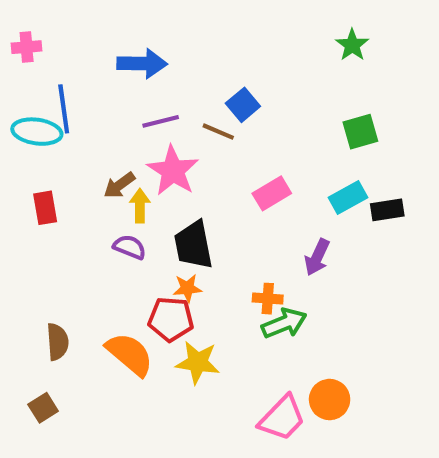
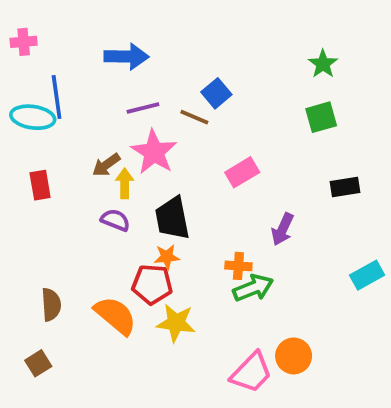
green star: (352, 45) -> (323, 64), moved
cyan rectangle: (348, 198) -> (367, 275), moved

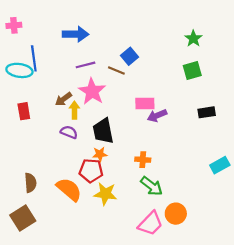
pink rectangle: (242, 172) -> (145, 103), turned 30
purple arrow: (283, 229) -> (157, 116), moved, turned 42
green arrow: (253, 288) -> (152, 186), moved, turned 60
brown square: (38, 363) -> (23, 218), size x1.6

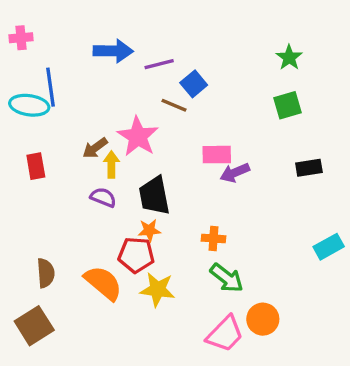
purple line: (86, 65) -> (159, 64), moved

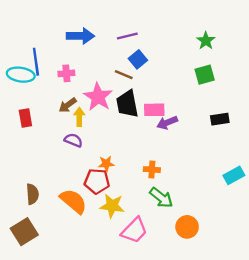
pink cross: (21, 38) -> (66, 73), moved
purple line: (159, 64) -> (127, 36), moved
black trapezoid: (154, 196) -> (127, 104), moved
pink trapezoid: (225, 334) -> (134, 230), moved

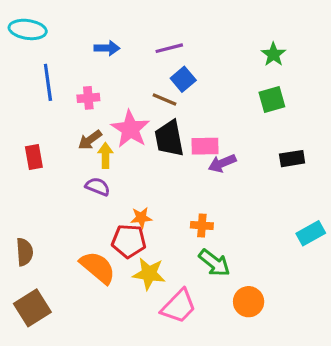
blue arrow: (80, 36) -> (107, 48), size x0.7
cyan ellipse: (21, 75) -> (28, 29), moved
brown semicircle: (32, 194) -> (25, 252), moved

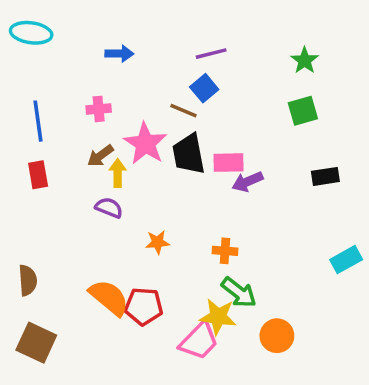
purple line: (169, 48) -> (211, 54), moved
blue line: (48, 82) -> (38, 121), moved
red pentagon: (129, 241) -> (144, 306), moved
yellow star: (149, 274) -> (218, 317), moved
brown square: (32, 308) -> (36, 343), turned -33

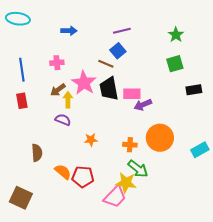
black rectangle: (325, 176) -> (194, 90), moved
brown semicircle: (28, 280) -> (37, 153), moved
orange semicircle: (109, 298) -> (63, 172), size x0.7
orange circle: (277, 336) -> (160, 138), moved, size x1.4

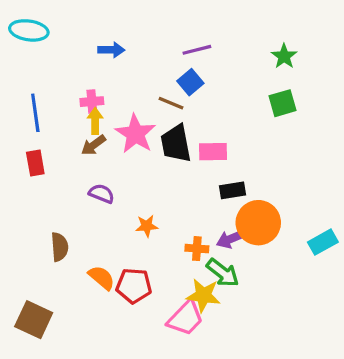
black rectangle: (194, 90) -> (232, 190), moved
yellow arrow: (68, 100) -> (95, 121), moved
purple arrow: (143, 105) -> (231, 239), moved
orange cross: (130, 145) -> (197, 249), moved

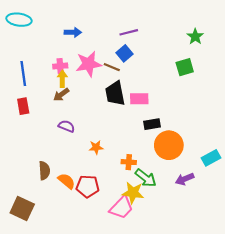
green star: (284, 56) -> (195, 37), moved
pink star: (135, 134) -> (89, 64), moved, turned 30
purple arrow: (231, 239) -> (185, 179), moved
brown semicircle: (60, 247) -> (44, 171), moved

